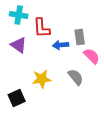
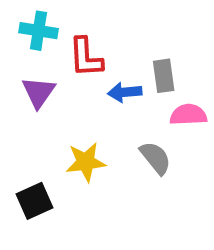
purple triangle: (19, 45) -> (39, 92), turned 30
pink semicircle: (92, 56) -> (188, 115), turned -48

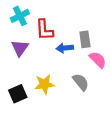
cyan cross: (39, 31) -> (20, 16), turned -36
pink semicircle: (188, 115) -> (98, 60), turned 48
black square: (34, 201) -> (18, 94), moved

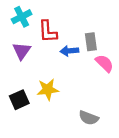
gray semicircle: (81, 82) -> (89, 118), moved, turned 150

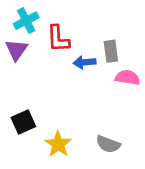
purple triangle: (22, 51) -> (16, 50), moved
pink semicircle: (105, 63) -> (128, 78), turned -36
yellow star: (48, 89) -> (58, 144), moved, turned -30

